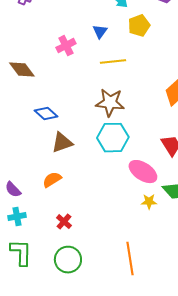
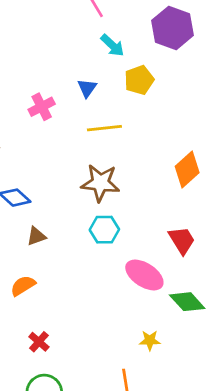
cyan hexagon: (113, 138) -> (104, 230), size x0.7
brown triangle: (62, 143) -> (36, 236), size x0.7
yellow star: (149, 202) -> (150, 340), moved

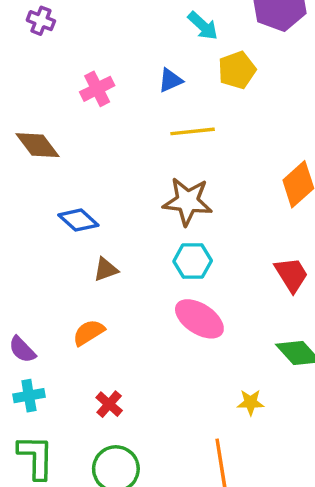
blue triangle: (87, 88) -> (170, 80), turned 30
pink cross: (42, 107) -> (97, 89), moved
pink ellipse: (144, 275) -> (199, 319), moved

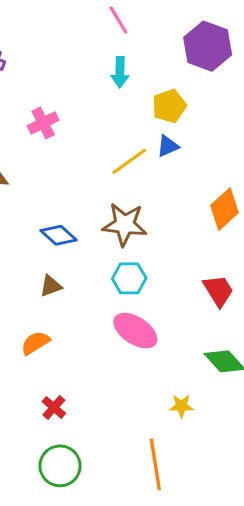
cyan arrow: (203, 26) -> (120, 72), moved, turned 48
blue triangle: (170, 80) -> (168, 146), moved
yellow line: (193, 131) -> (129, 161), turned -30
blue diamond: (78, 220) -> (58, 235), moved

